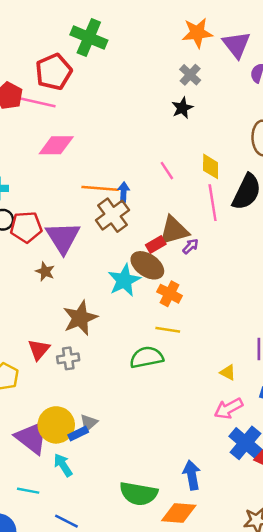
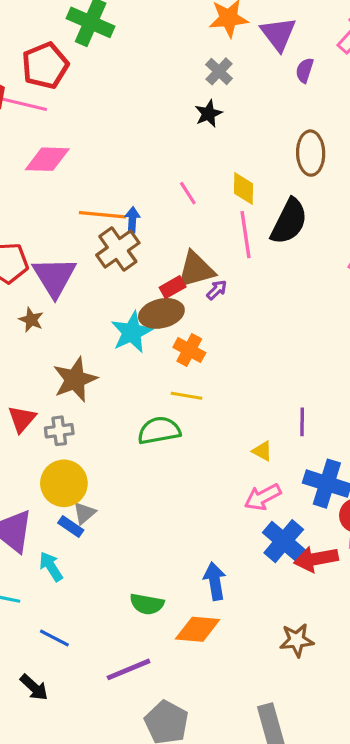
brown ellipse: (147, 265) -> (161, 313), turned -48
yellow circle: (56, 425) -> (64, 483), moved
blue rectangle: (78, 433) -> (71, 527), turned 60
green semicircle: (139, 494) -> (147, 604), size x0.7

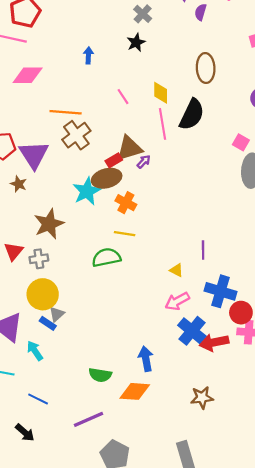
blue arrow: (132, 220) -> (88, 55), moved

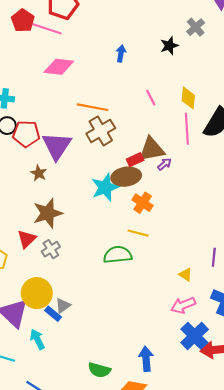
gray cross: (143, 14) -> (196, 27), moved
brown star: (49, 224) -> (48, 213), moved
gray cross: (39, 259) -> (51, 249), turned -30
yellow circle: (43, 294) -> (37, 293), moved

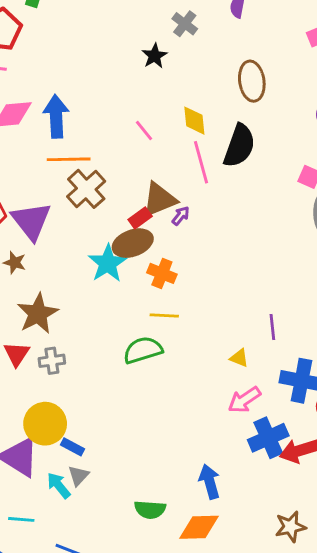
blue arrow: (121, 53) -> (56, 116), moved, size x1.8
gray cross: (51, 249) -> (52, 361), turned 36
gray triangle: (63, 306) -> (78, 476), moved
blue cross: (195, 336) -> (268, 438), turned 32

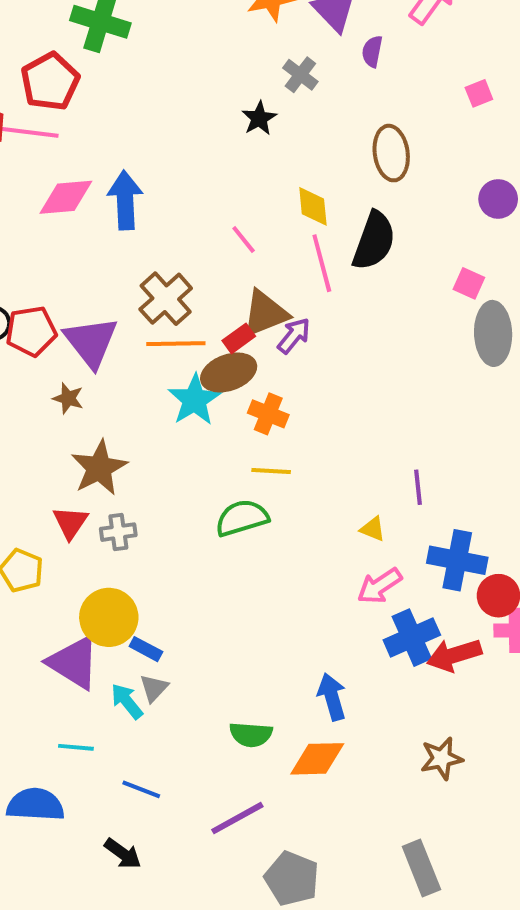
pink line: (144, 131) -> (244, 240), moved
orange line: (69, 159) -> (176, 344), moved
purple arrow: (181, 216) -> (294, 336), size x1.4

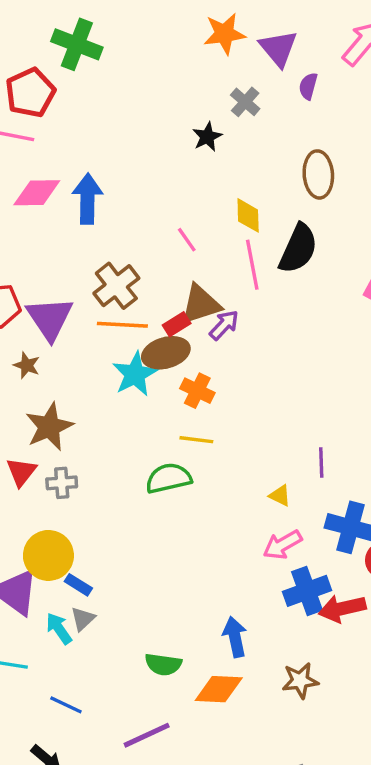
brown star: (442, 758) -> (300, 681), moved

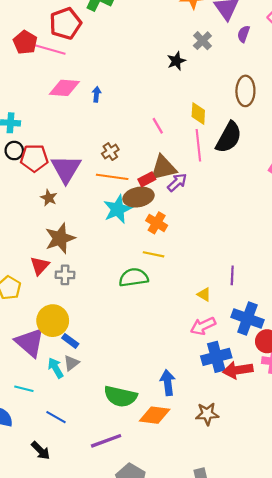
blue arrow: (87, 199) -> (96, 94), size x0.5
brown cross: (116, 286) -> (110, 152), size x0.6
green semicircle: (163, 664) -> (120, 396), size x1.4

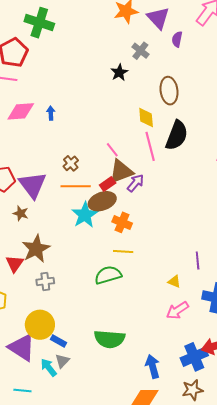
brown ellipse: (245, 91) -> (169, 91), moved
pink line: (158, 126) -> (112, 150), moved
red triangle: (40, 266) -> (15, 264), moved
blue cross: (216, 357) -> (194, 357), moved
green semicircle: (120, 396) -> (110, 339), moved

